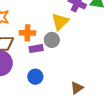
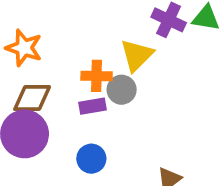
orange cross: (27, 33) -> (97, 76), moved

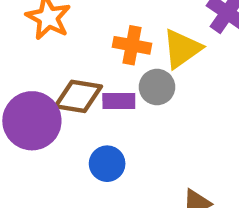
orange cross: (97, 76) -> (132, 45), moved
brown diamond: (32, 98) -> (78, 96), moved

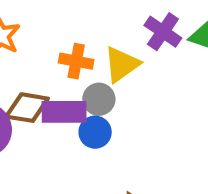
purple rectangle: (119, 101) -> (64, 112), size x1.5
blue circle: (107, 164) -> (95, 132), moved

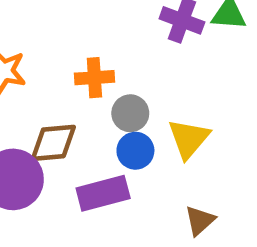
yellow triangle: (122, 64) -> (189, 139), moved
purple rectangle: (64, 112) -> (103, 193), moved

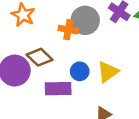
gray circle: (130, 113) -> (85, 20), moved, size x1.5
brown diamond: (53, 143) -> (39, 57), turned 35

